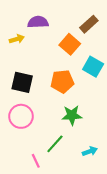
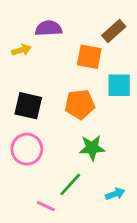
orange square: (70, 44) -> (89, 57), turned -30
cyan square: (93, 67) -> (119, 85), turned -30
pink line: (36, 161) -> (46, 206), turned -40

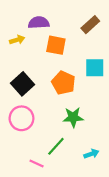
orange square: (89, 57) -> (56, 45), moved
orange pentagon: (80, 104) -> (63, 83), turned 30
black square: (28, 106) -> (23, 84), turned 35

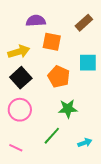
yellow arrow: (17, 40) -> (19, 52), moved, size x1.5
pink line: (37, 163) -> (16, 148), moved

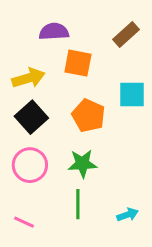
green star: (68, 109) -> (82, 164), moved
green line: (52, 136) -> (78, 204), turned -42

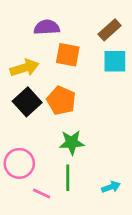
cyan square: (132, 95) -> (115, 61), moved
orange pentagon: (88, 116) -> (61, 101), moved
pink circle: (30, 165) -> (19, 163), moved
pink line: (24, 222) -> (42, 194), moved

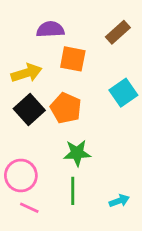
cyan square: (115, 61) -> (123, 93), moved, turned -35
pink line: (42, 194) -> (29, 208), moved

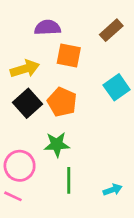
green star: (77, 153) -> (57, 145), moved
pink line: (29, 208) -> (13, 196), moved

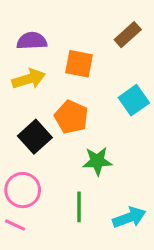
purple semicircle: (47, 28) -> (32, 41), moved
black square: (28, 103) -> (35, 137), moved
green star: (57, 145) -> (97, 161), moved
cyan arrow: (113, 190) -> (129, 217), size x1.5

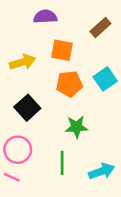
purple semicircle: (32, 41) -> (45, 17), moved
orange pentagon: (71, 117) -> (69, 84), moved, turned -30

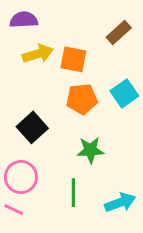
purple semicircle: (45, 17) -> (24, 20), moved
yellow arrow: (23, 62) -> (38, 54), moved

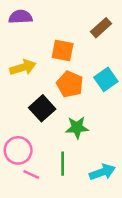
yellow arrow: (38, 54) -> (23, 67), moved
orange pentagon: (82, 99) -> (70, 84), turned 30
black square: (32, 127) -> (42, 108), moved
pink line: (14, 210) -> (31, 174), moved

